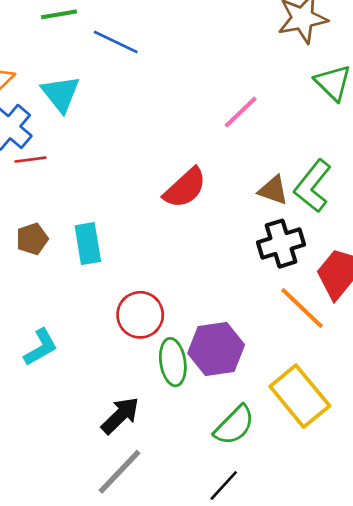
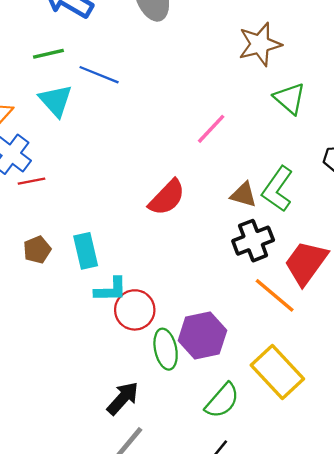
cyan triangle: (61, 94) -> (56, 101), moved
cyan L-shape: (41, 347) -> (111, 290), moved, turned 32

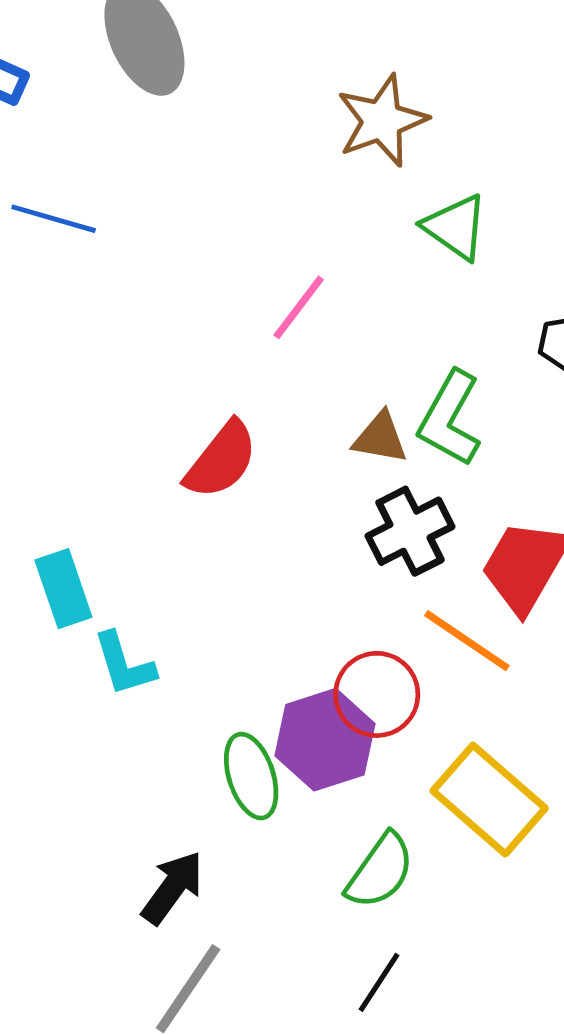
cyan L-shape: (111, 290) -> (124, 664), turned 80
red circle: (135, 310) -> (377, 694), moved

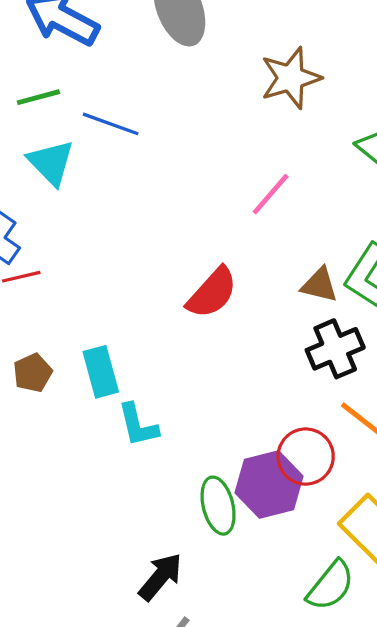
brown star: (382, 121) -> (291, 78), moved
green semicircle: (380, 871) -> (331, 586), moved

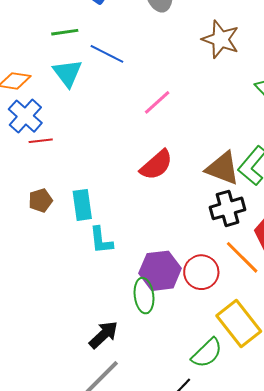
brown star: (291, 78) -> (221, 39), turned 30
pink line: (271, 194) -> (157, 102), moved
brown triangle: (319, 285) -> (223, 168), size x1.5
purple hexagon: (269, 485) -> (160, 271), moved

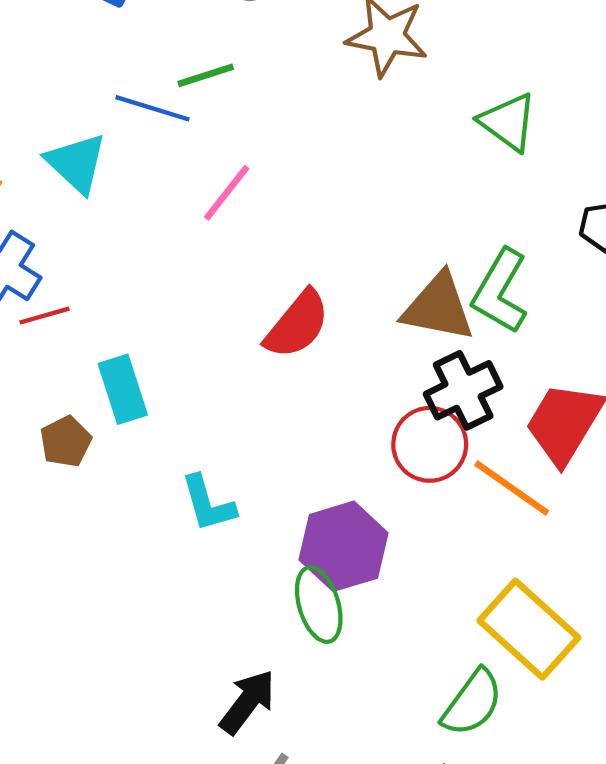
green line: (65, 32) -> (206, 75), moved
pink line: (157, 102) -> (227, 193), moved
cyan rectangle: (82, 205) -> (123, 389), moved
red circle: (201, 272) -> (430, 444), moved

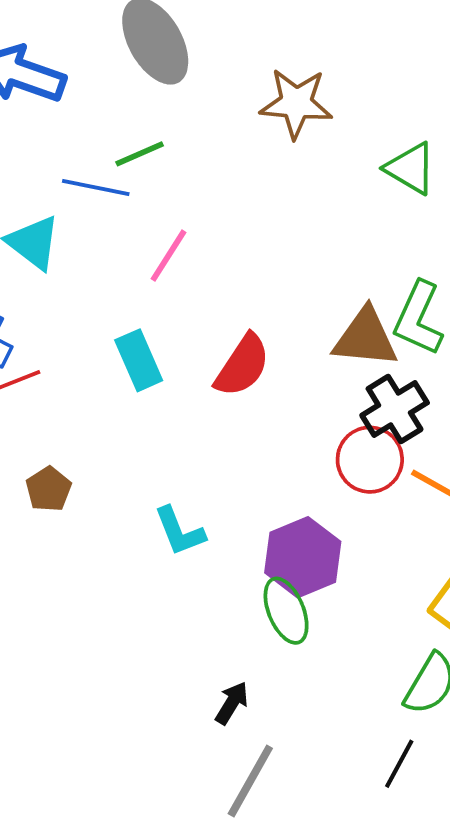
cyan rectangle: (123, 389) -> (139, 360), moved
black arrow: (247, 702) -> (232, 703), size x0.7

